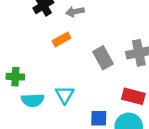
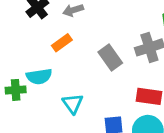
cyan semicircle: (33, 100) -> (39, 76), moved

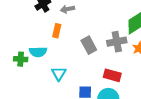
orange rectangle: (62, 43) -> (57, 31), turned -48

